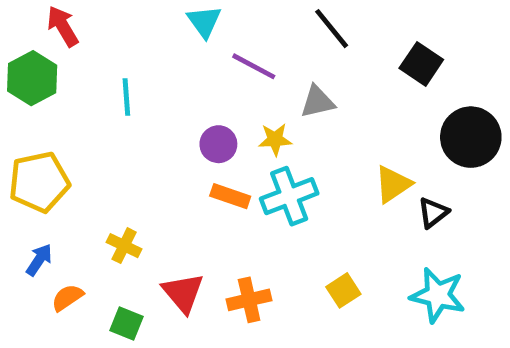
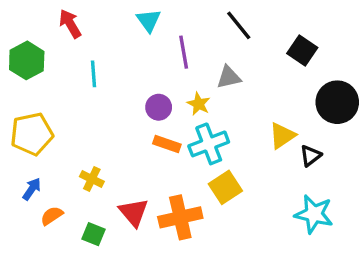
red arrow: (63, 26) -> (70, 24), moved
purple line: (254, 66) -> (184, 52), turned 52
yellow star: (275, 139) -> (199, 104), turned 30
yellow square: (343, 290) -> (225, 187), moved, size x1.4
orange cross: (249, 300) -> (180, 217), size x1.4

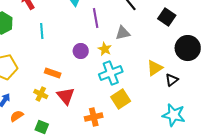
orange rectangle: (167, 144) -> (53, 73), moved
red triangle: (134, 212) -> (66, 96), moved
orange cross: (180, 217) -> (94, 117), size x0.7

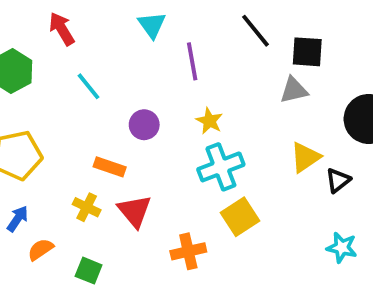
black square: (167, 17) -> (307, 52), moved, turned -30
cyan line: (42, 31) -> (89, 86), turned -35
gray triangle: (123, 33) -> (294, 90), moved
purple circle: (81, 51) -> (144, 125), moved
cyan star: (174, 115) -> (342, 248), size x0.7

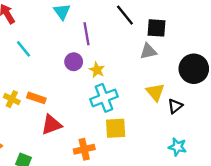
purple circle: (144, 125) -> (74, 62), moved
yellow triangle: (305, 157) -> (155, 92), turned -36
yellow cross: (87, 207) -> (12, 99), moved
red triangle: (135, 211) -> (51, 125), turned 50
yellow square: (240, 217) -> (116, 128), turned 30

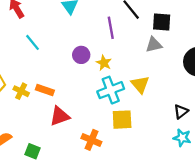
purple line: (86, 34) -> (111, 28), moved
yellow triangle: (155, 92) -> (140, 84), moved
black triangle: (175, 106) -> (181, 112), moved
orange cross: (84, 149) -> (91, 140), turned 36

